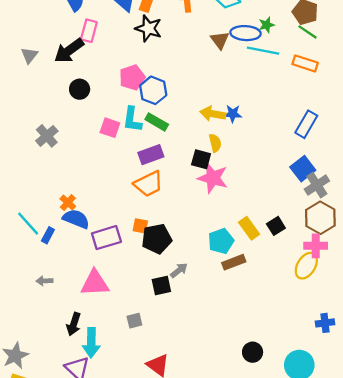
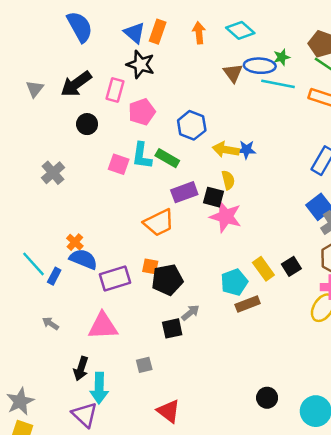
black star: (149, 28) -> (141, 64), moved
pink rectangle: (89, 31) -> (115, 90), moved
blue hexagon: (153, 90) -> (192, 125), moved
purple rectangle: (151, 155) -> (184, 192), moved
gray arrow: (44, 281) -> (51, 324), turned 35

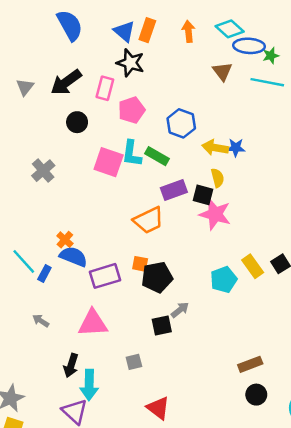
blue ellipse: (260, 66) -> (249, 46), moved
pink square: (119, 164) -> (109, 162), size x1.4
brown rectangle: (248, 304) -> (250, 364), moved

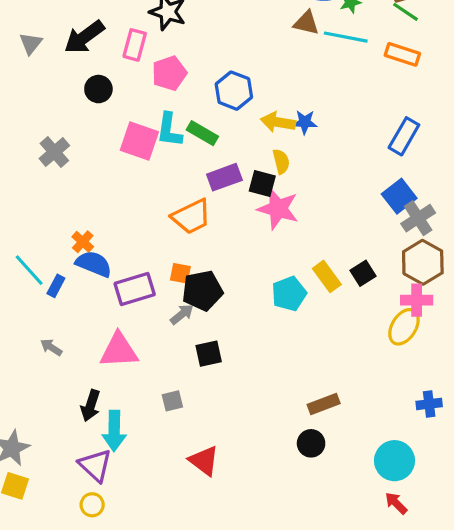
brown triangle: (222, 71) -> (306, 23), moved, turned -40
gray arrow: (180, 310) -> (182, 314), moved
black circle: (256, 395) -> (311, 443), moved

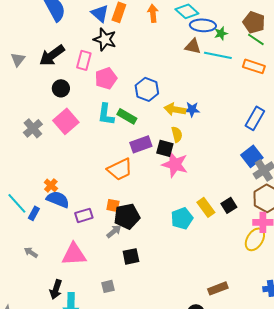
pink square: (139, 141) -> (66, 121), moved, turned 30
purple rectangle: (135, 289) -> (84, 215), size x0.7
brown rectangle: (324, 404) -> (218, 288), moved

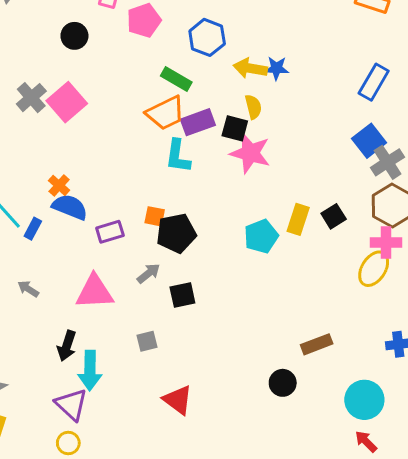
cyan L-shape: (106, 114) -> (178, 156), moved
pink square: (66, 121) -> (67, 102), moved
orange trapezoid: (120, 169) -> (165, 113), moved
yellow rectangle: (206, 207) -> (298, 219), turned 54
gray arrow: (114, 231) -> (148, 273), moved

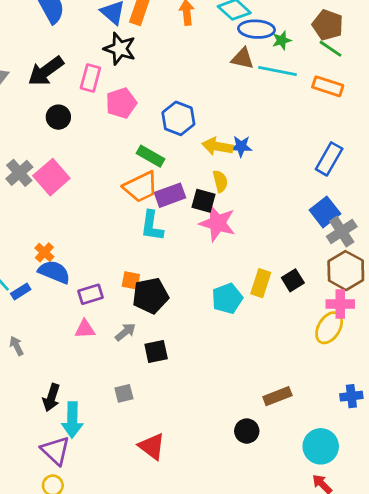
blue rectangle: (33, 229) -> (21, 291), turned 30
gray arrow: (28, 289) -> (17, 346), turned 30
pink triangle: (95, 292) -> (85, 329), moved, size x0.6

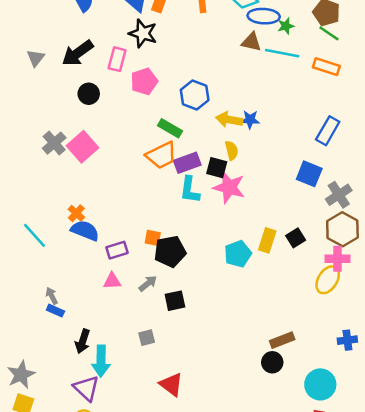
blue square: (325, 212) -> (309, 174), moved, turned -30
cyan L-shape: (152, 226) -> (190, 190), moved
blue rectangle: (21, 291) -> (55, 311), moved, turned 56
black circle: (247, 431) -> (272, 362), moved

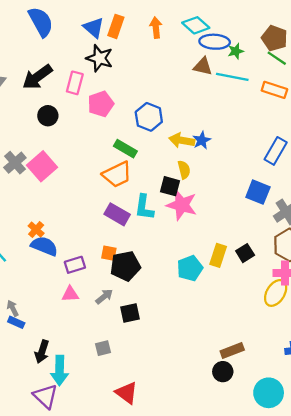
blue star: (250, 120) -> (202, 140), turned -30
purple rectangle: (187, 163) -> (117, 214), moved, turned 50

